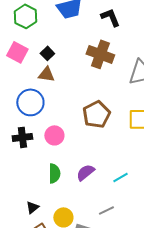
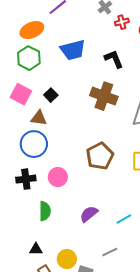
brown triangle: (46, 74) -> (39, 118), moved
green semicircle: (54, 173) -> (45, 211), moved
black triangle: (32, 207) -> (36, 249), turned 40

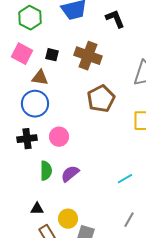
black square: (51, 95) -> (52, 55), turned -32
brown cross: (104, 96) -> (88, 56), moved
brown pentagon: (100, 156) -> (101, 99), moved
purple semicircle: (89, 214) -> (70, 174), moved
gray line: (110, 252) -> (129, 220), moved, turned -35

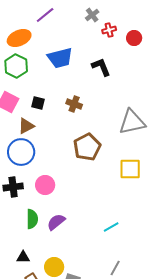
brown cross: (88, 56) -> (74, 104), size x0.6
brown triangle: (40, 78) -> (26, 126), turned -36

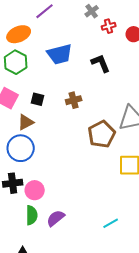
brown cross: (74, 104) -> (74, 100), turned -35
brown pentagon: (87, 147) -> (102, 134), moved
pink circle: (45, 185) -> (35, 190), moved

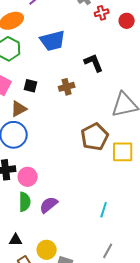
black L-shape: (101, 63) -> (94, 63), moved
brown pentagon: (102, 134) -> (95, 137), moved
cyan line: (111, 223) -> (104, 210), turned -42

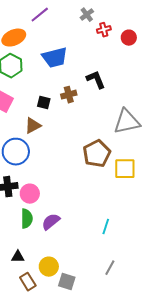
black square: (31, 86) -> (44, 103), moved
brown cross: (67, 87) -> (69, 95), moved
brown triangle: (19, 109) -> (33, 126), moved

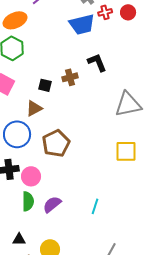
red circle: (129, 38) -> (128, 12), moved
blue trapezoid: (55, 58) -> (82, 24), moved
brown pentagon: (97, 154) -> (56, 143), moved
cyan line: (106, 227) -> (95, 206), moved

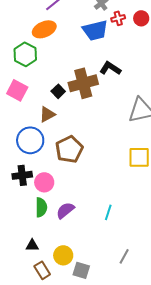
orange ellipse: (15, 20) -> (44, 29), moved
black L-shape: (97, 62) -> (110, 68), turned -35
brown cross: (70, 77) -> (83, 83), size x1.8
black square: (45, 85) -> (58, 91), turned 32

